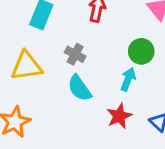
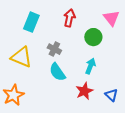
green circle: (141, 51) -> (93, 37), moved
yellow triangle: (27, 66) -> (21, 57), turned 30

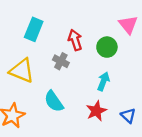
red arrow: (69, 18) -> (75, 40), moved, turned -30
cyan semicircle: (57, 72) -> (54, 101), moved

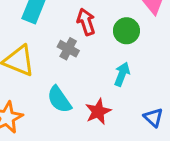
red star: (96, 111) -> (98, 111), moved

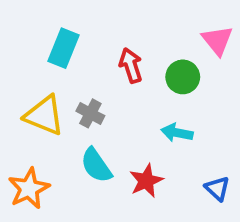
gray cross: (68, 49) -> (90, 113), moved
cyan arrow: (122, 74) -> (177, 133), turned -100

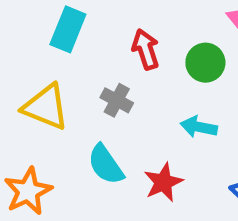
gray cross: (90, 113) -> (117, 100), moved

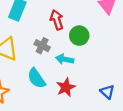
green circle: (205, 63) -> (79, 36), moved
cyan arrow: (199, 127) -> (65, 59), moved

